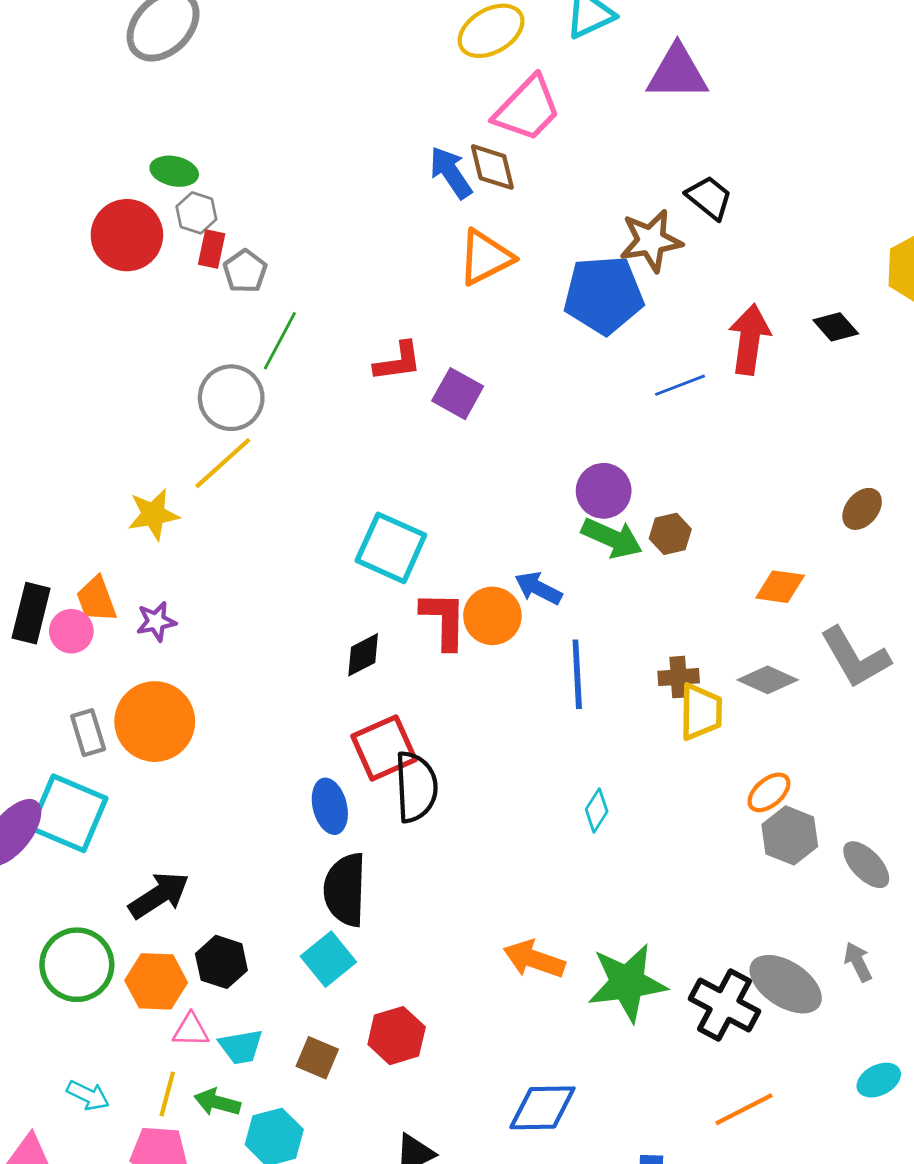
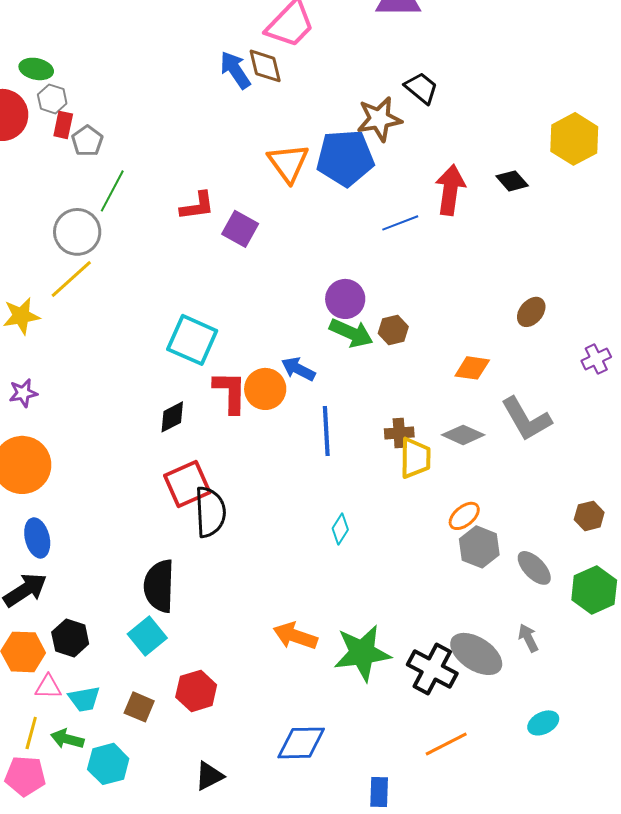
orange triangle: (485, 257) -> (288, 163), moved, turned -39
blue ellipse: (330, 806) -> (37, 538), moved

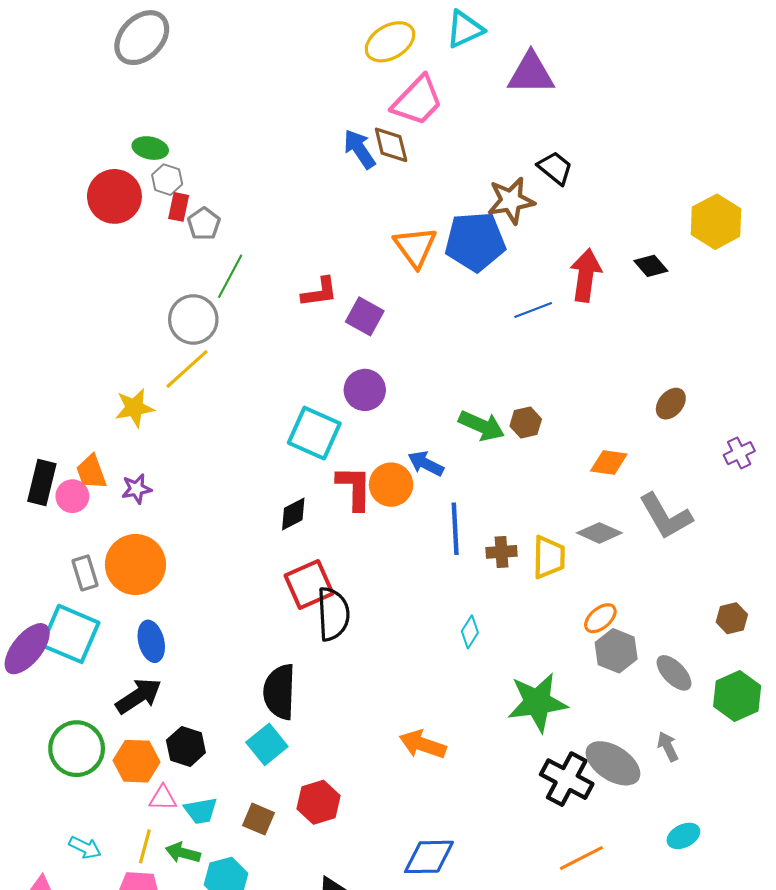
purple circle: (345, 299) -> (365, 390), moved
brown cross: (399, 433) -> (501, 552), moved
green star: (362, 653) -> (537, 702), moved

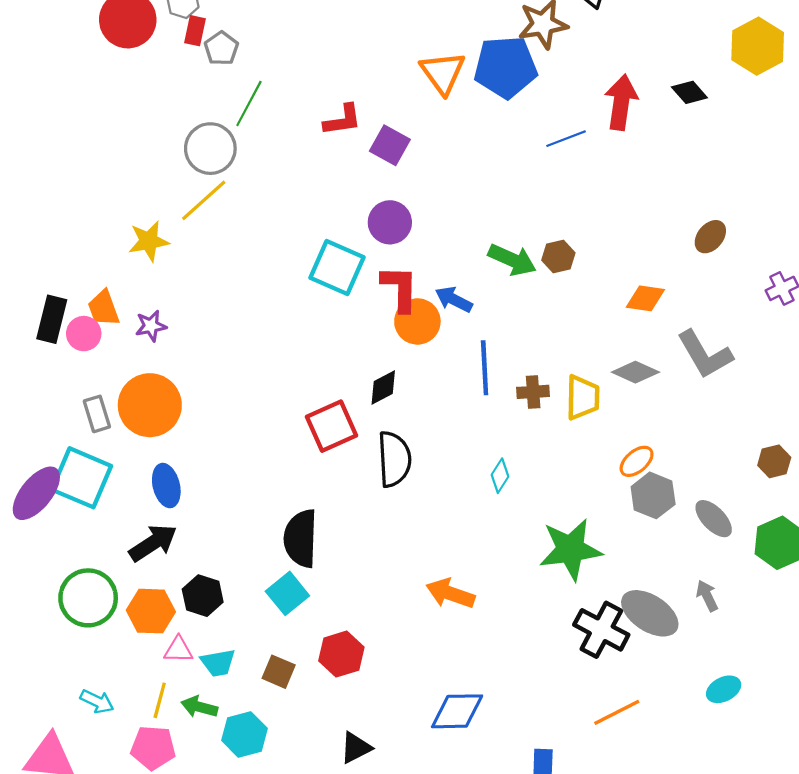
red L-shape: (354, 488) -> (400, 288), moved
black diamond: (293, 514) -> (383, 388), moved
black semicircle: (333, 614) -> (394, 459), moved

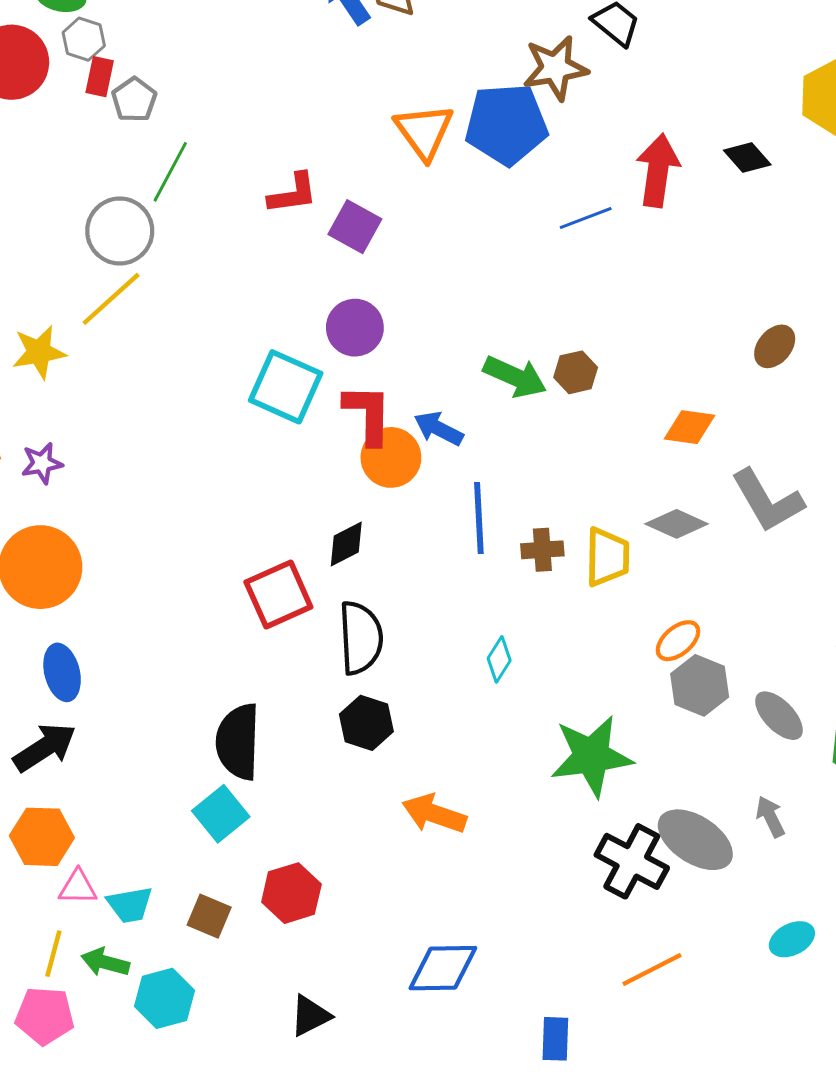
black hexagon: (203, 596) -> (366, 723), moved

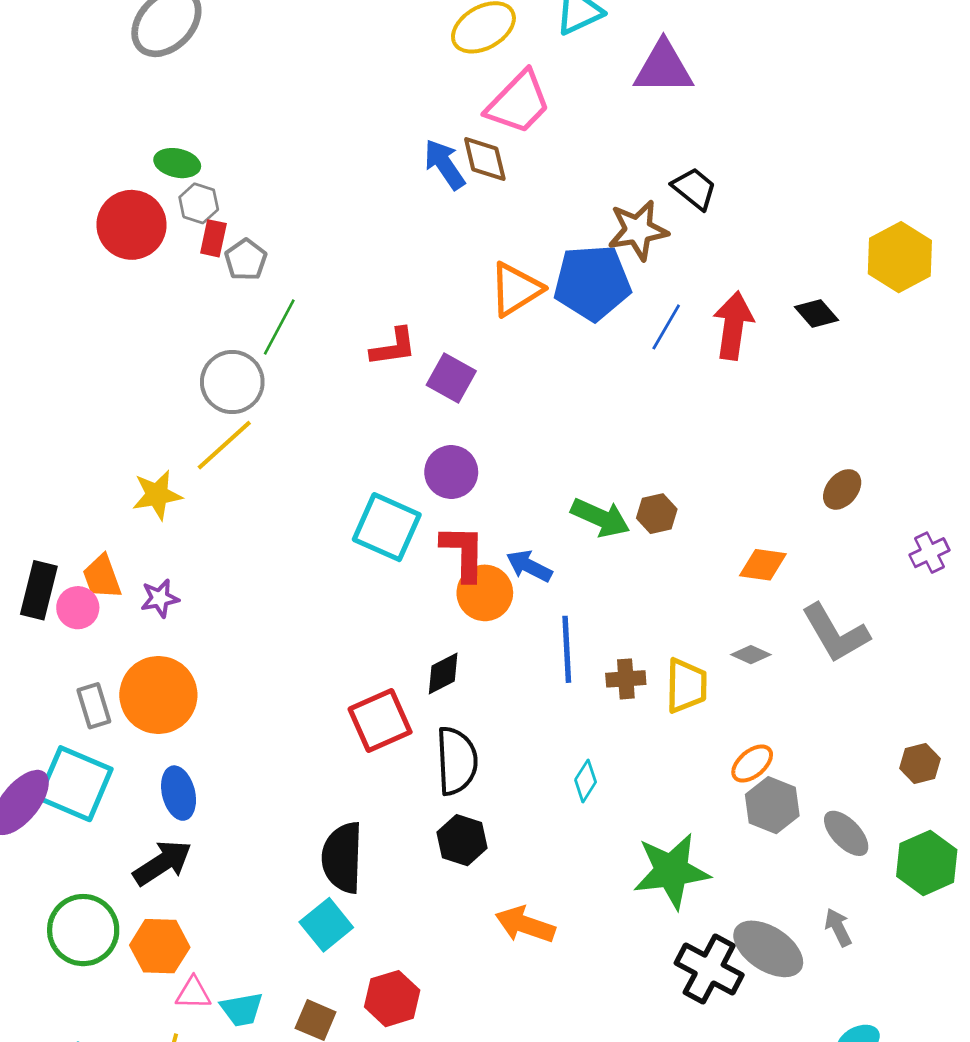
orange triangle: (424, 131) -> (516, 289), turned 34
blue line: (586, 218) -> (666, 327), moved, turned -39
gray diamond: (677, 524) -> (751, 655), size x0.7

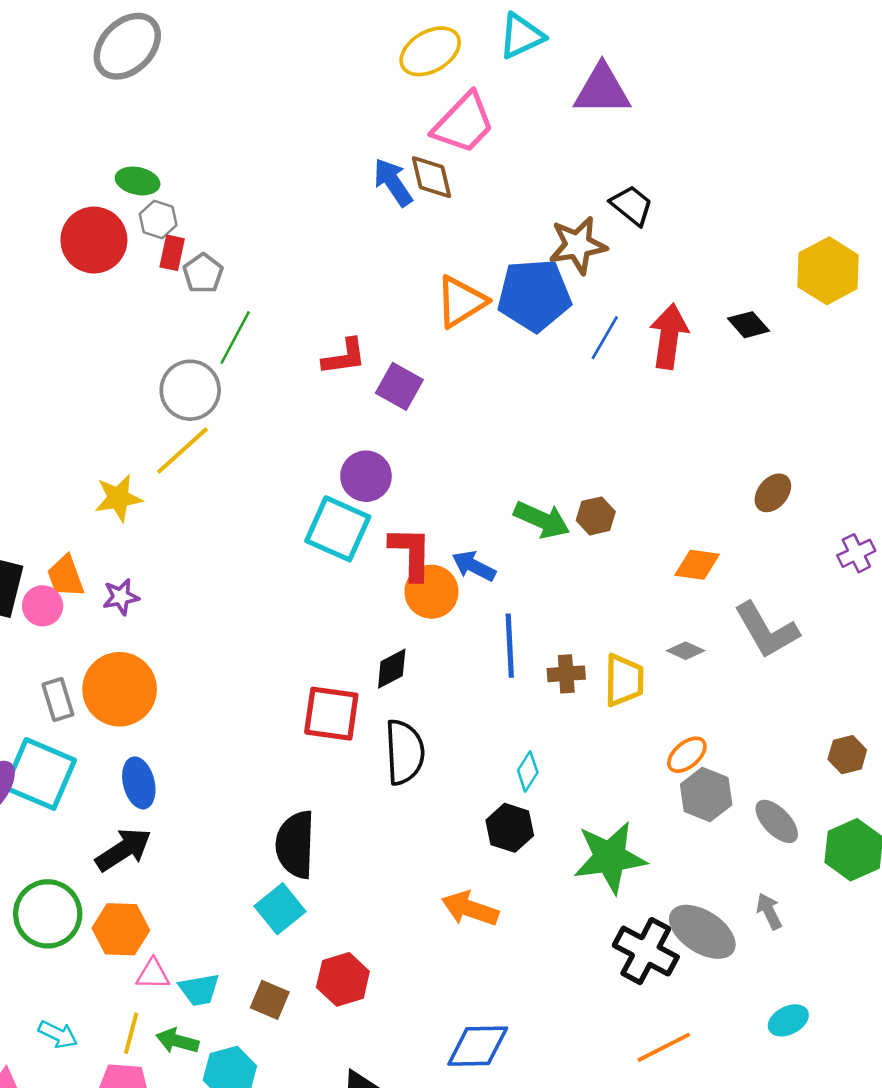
purple circle: (451, 472) -> (366, 476), moved
red square: (380, 721) -> (331, 714), turned 32
black hexagon: (462, 840) -> (510, 828), moved

